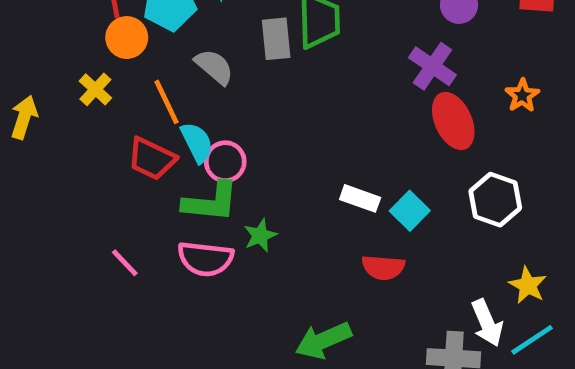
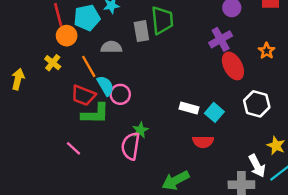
purple cross: (432, 66) -> (221, 39), turned 30
gray semicircle: (214, 67) -> (111, 47), turned -36
green L-shape: (211, 202) -> (95, 114), moved
pink semicircle: (205, 259) -> (131, 146), moved, turned 96

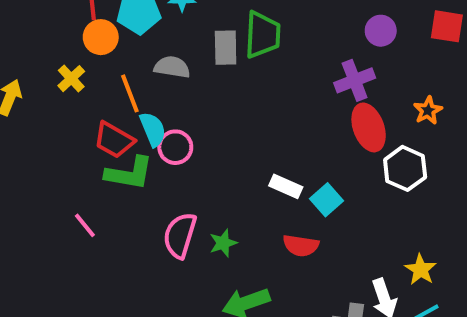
white hexagon: (257, 104) -> (405, 168), moved
green star: (140, 130) -> (223, 243), moved

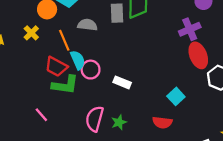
white rectangle: (286, 186) -> (122, 82), moved

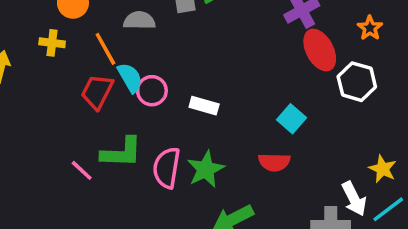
yellow cross: (31, 33) -> (52, 43), turned -32
red trapezoid: (56, 67) -> (97, 92), turned 95
green L-shape: (65, 85) -> (122, 152), moved
green star: (119, 122) -> (206, 169), size x1.5

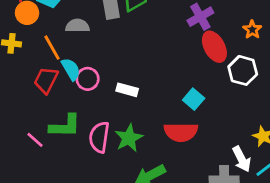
red semicircle: (274, 162) -> (181, 132), size x1.4

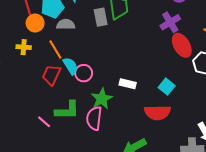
gray semicircle: (77, 26) -> (66, 24), moved
white rectangle: (127, 90) -> (128, 84), moved
green star: (129, 138) -> (102, 99), moved

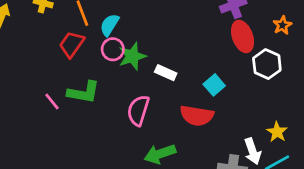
cyan semicircle: (70, 66) -> (110, 25), moved, turned -126
green star: (102, 99) -> (132, 56), moved
pink semicircle: (94, 118) -> (138, 110), moved

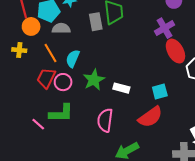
pink circle: (113, 49) -> (63, 82), moved
cyan square: (214, 85) -> (160, 91), turned 35
red semicircle: (197, 116) -> (150, 117), turned -35

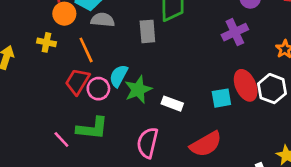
gray rectangle: (96, 22) -> (147, 31), moved
red ellipse: (175, 51) -> (246, 85), moved
cyan semicircle: (73, 59) -> (119, 76), moved
cyan square: (160, 91) -> (221, 98), moved

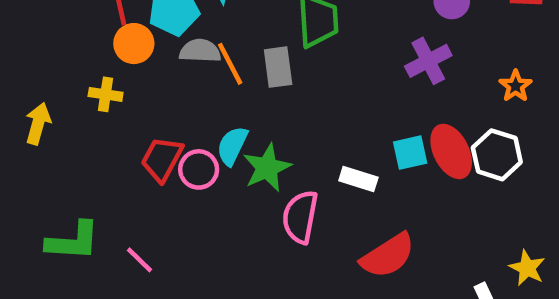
orange line: (86, 50) -> (230, 64), moved
cyan square: (221, 98) -> (410, 153), moved
white rectangle: (172, 104) -> (358, 179), moved
green L-shape: (92, 128) -> (73, 241), moved
pink semicircle: (148, 143) -> (300, 217), moved

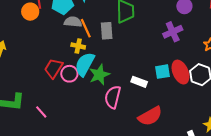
orange circle: (134, 44) -> (30, 12), moved
yellow cross: (106, 94) -> (78, 46), moved
cyan semicircle: (232, 146) -> (85, 64), size x1.4

